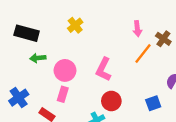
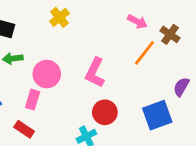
pink arrow: (137, 29) -> (137, 22), turned -56
pink rectangle: (63, 94) -> (33, 100), moved
blue square: (153, 103) -> (157, 115), size x1.5

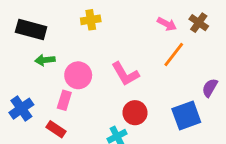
yellow cross: (59, 17) -> (91, 20), turned 30
brown cross: (170, 34) -> (199, 23), moved
pink L-shape: (95, 73) -> (125, 74), turned -56

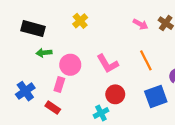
yellow cross: (91, 20) -> (80, 21), turned -32
orange line: (174, 54) -> (146, 60), moved, turned -65

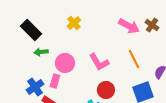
pink arrow: (140, 24) -> (129, 26), size x1.5
black rectangle: (33, 29) -> (31, 30), turned 30
blue cross: (25, 91) -> (35, 87), moved

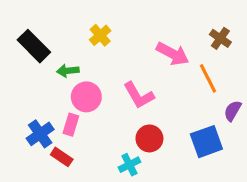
pink arrow: (129, 26) -> (173, 54), moved
green arrow: (41, 52) -> (68, 71), moved
orange line: (134, 59) -> (208, 78), moved

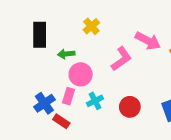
black rectangle: (34, 46) -> (40, 35), turned 45
pink L-shape: (139, 95) -> (121, 59), moved, turned -95
cyan cross: (129, 165) -> (95, 101), moved

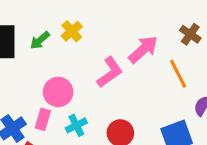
pink arrow: (148, 41) -> (143, 49), turned -70
green arrow: (66, 54) -> (40, 40), moved, turned -35

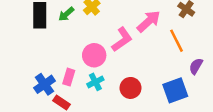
pink circle: (58, 92) -> (94, 55), moved

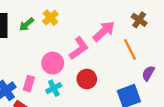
red circle: (130, 88) -> (87, 79), moved

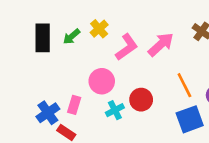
pink L-shape: (79, 48) -> (127, 47), moved
orange line: (130, 49) -> (184, 85), moved
cyan cross: (54, 88) -> (115, 110), moved

